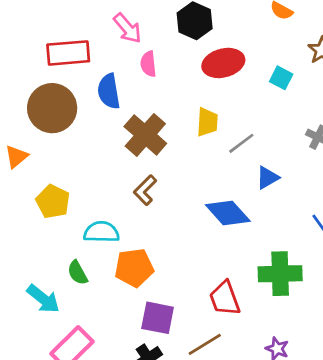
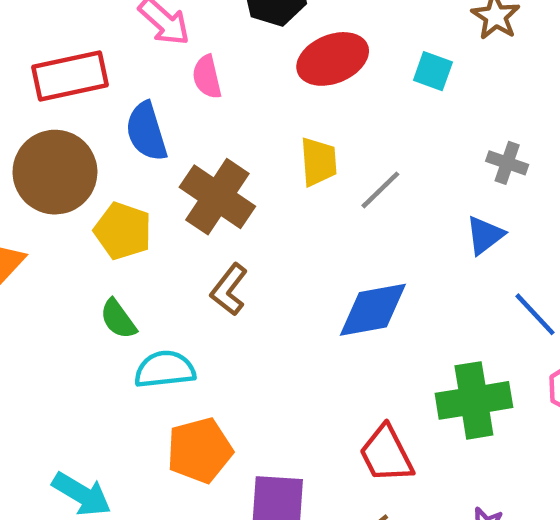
blue triangle: (267, 178) -> (485, 235), moved
yellow pentagon: (53, 202) -> (123, 231), moved
blue diamond: (228, 213) -> (373, 310), turned -51
orange pentagon: (134, 268) -> (200, 450), moved
green semicircle: (78, 273) -> (118, 319), moved

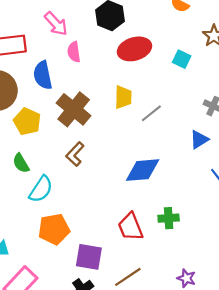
cyan semicircle: (165, 369) -> (41, 189), turned 124
green cross: (474, 400) -> (169, 218), moved, size x0.6
red trapezoid: (386, 454) -> (130, 227), moved

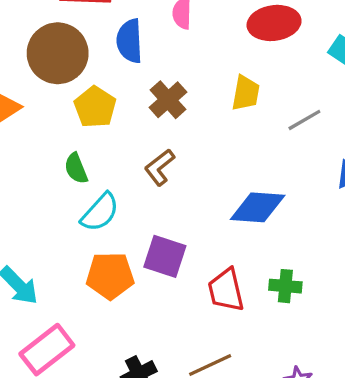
brown cross: (74, 109) -> (168, 100), size x0.7
gray line: (151, 113) -> (304, 120), moved
purple square: (89, 257) -> (165, 256), moved

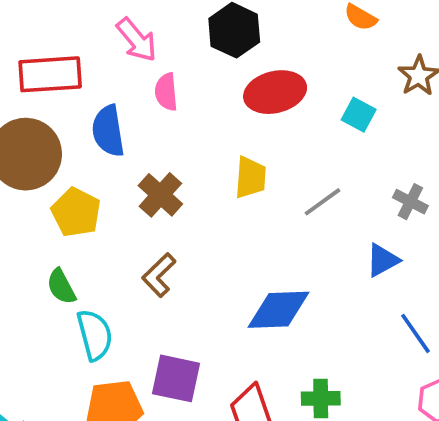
cyan semicircle: (100, 212) -> (95, 335), turned -51

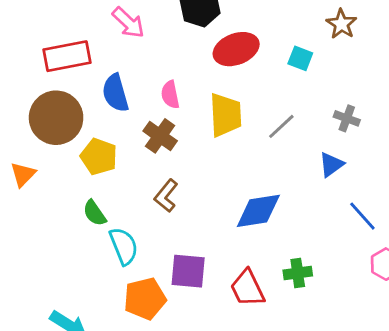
pink semicircle: (166, 92) -> (170, 95), moved
yellow trapezoid: (250, 177) -> (226, 115), size x1.4

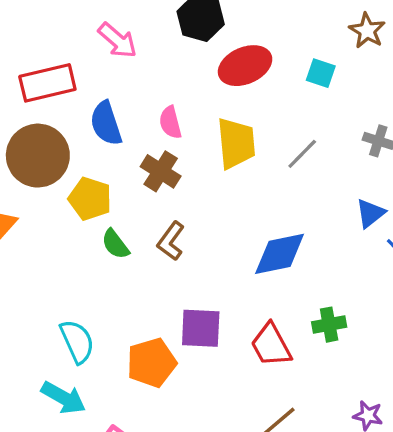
blue triangle: (331, 165) -> (370, 213), moved
green semicircle: (94, 213) -> (115, 244), moved
cyan semicircle: (124, 246) -> (77, 341), moved

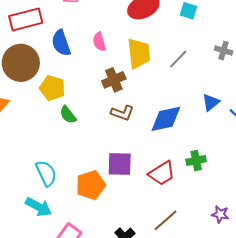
brown cross: (161, 171) -> (114, 80), moved, turned 35
blue triangle: (370, 213) -> (211, 102), moved
brown L-shape: (171, 241) -> (122, 113), moved, turned -105
red trapezoid: (271, 345) -> (162, 173), turned -92

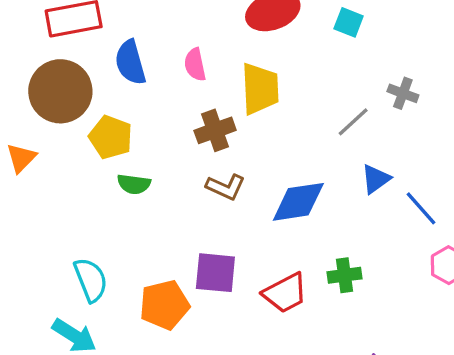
gray line: (178, 59) -> (353, 122), moved
green semicircle: (68, 115) -> (134, 184), turned -48

